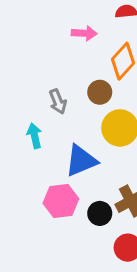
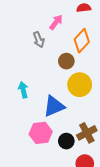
pink arrow: (84, 33) -> (56, 22), turned -56
gray arrow: (58, 102) -> (39, 40), moved

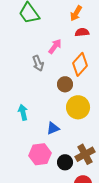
blue triangle: (54, 106) -> (53, 128), size x0.6

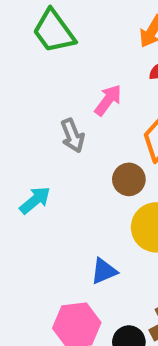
cyan arrow: (23, 112) -> (35, 200), moved, turned 63

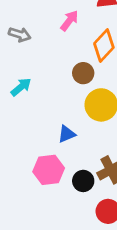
gray arrow: (73, 136) -> (20, 34), moved, turned -50

